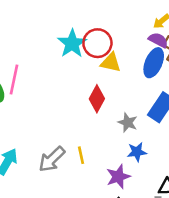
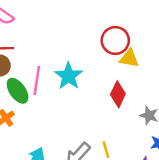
cyan star: (72, 44) -> (69, 76), moved

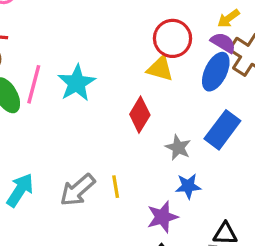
red circle: (115, 40) -> (173, 38), moved

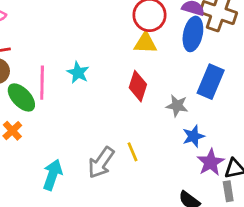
cyan star: (77, 83) -> (78, 73), size x0.7
purple star: (162, 217) -> (211, 162), moved

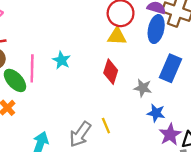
blue star: (193, 136) -> (156, 113), turned 30

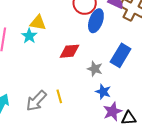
blue ellipse: (156, 29) -> (96, 21), moved
yellow triangle: (117, 36) -> (38, 23), moved
red diamond: (111, 72) -> (69, 51), turned 60

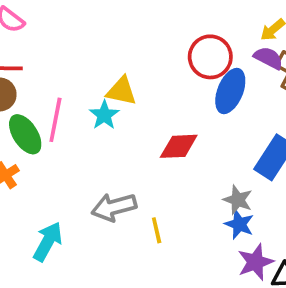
gray star: (95, 69) -> (238, 200), moved
gray arrow: (36, 101) -> (114, 207), moved, turned 30

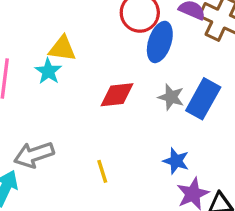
gray star: (238, 200) -> (171, 97), moved
gray arrow: (114, 207) -> (34, 155), moved

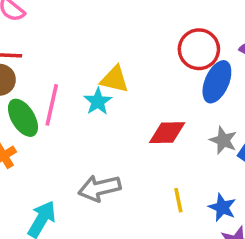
gray arrow: (34, 155) -> (99, 188), moved
yellow line: (102, 171) -> (178, 200), moved

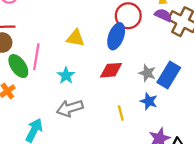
blue ellipse: (217, 82) -> (116, 36), moved
cyan star: (98, 101) -> (66, 75), moved
blue star: (222, 207) -> (149, 101), moved

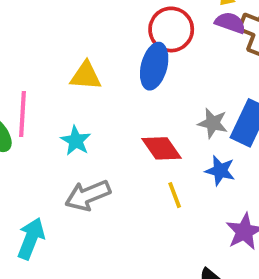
red diamond: (111, 70) -> (162, 148), moved, turned 65

